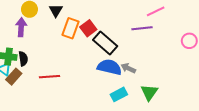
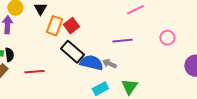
purple line: (142, 28) -> (122, 41), moved
black rectangle: (105, 43) -> (72, 52), moved

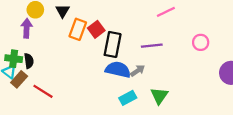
black rectangle: (72, 52) -> (113, 45), moved, turned 60
gray arrow: (109, 64) -> (138, 71), turned 120
red line: (34, 72) -> (43, 91), moved, turned 36

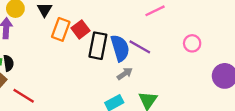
purple line: (152, 46) -> (140, 47), turned 36
blue semicircle: (118, 70) -> (120, 48), moved, turned 60

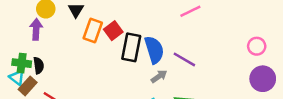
pink circle: (192, 43) -> (257, 46), moved
purple line: (140, 47) -> (184, 59), moved

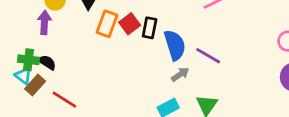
black rectangle: (131, 47) -> (150, 28), moved, size x0.7
black semicircle: (39, 65) -> (47, 62), turned -49

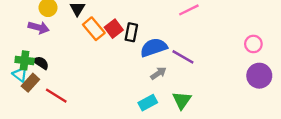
purple arrow: (44, 22) -> (39, 28), turned 102
orange rectangle: (107, 24) -> (94, 29), turned -60
blue semicircle: (175, 45) -> (154, 47), turned -92

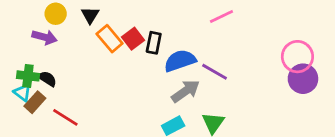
pink circle: (253, 44) -> (297, 57), size x1.5
gray arrow: (158, 73) -> (186, 91), size x1.5
purple circle: (259, 76) -> (303, 79), moved

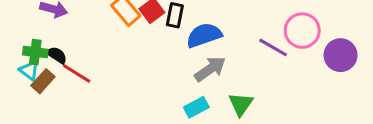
pink circle: (297, 57) -> (302, 31), moved
purple line: (215, 72) -> (273, 47), moved
red line: (65, 117) -> (77, 74), moved

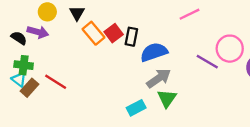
black semicircle: (57, 55) -> (19, 38), moved
green triangle: (241, 104) -> (167, 98), moved
cyan rectangle: (196, 107) -> (136, 108), moved

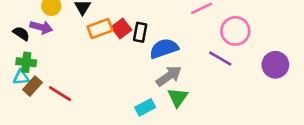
orange rectangle: (94, 33) -> (100, 28), turned -70
pink circle: (230, 49) -> (235, 31), moved
cyan triangle: (19, 79) -> (21, 77), turned -42
red line: (56, 82) -> (60, 94), moved

